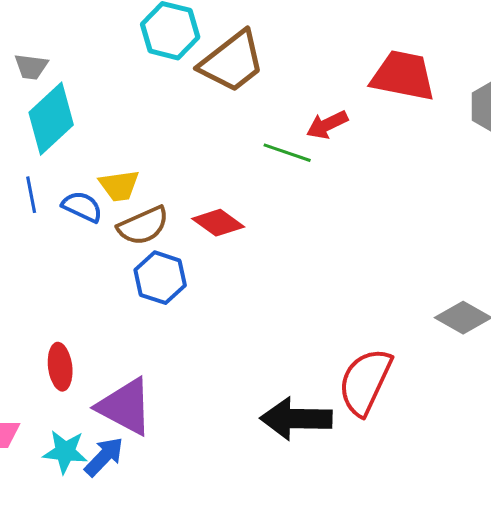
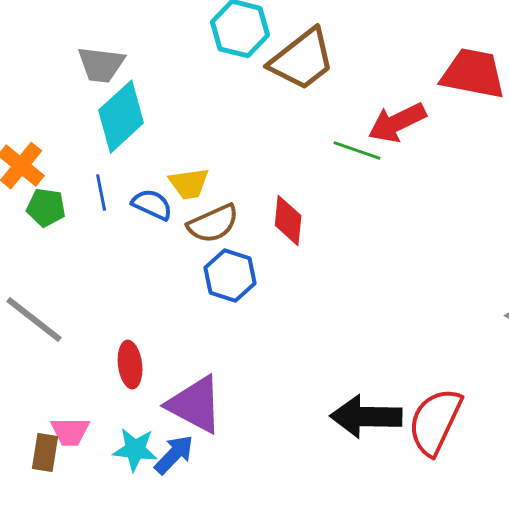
gray trapezoid: (31, 67) -> (101, 65), size x1.4
red arrow: (327, 125) -> (397, 123), size x1.4
red diamond: (218, 223) -> (288, 221), turned 60
red semicircle: (365, 382) -> (435, 422), moved

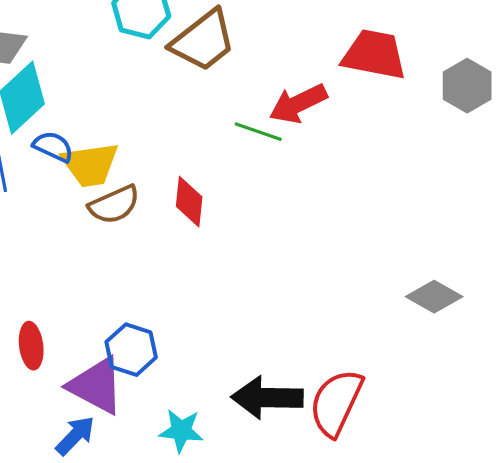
yellow trapezoid: (189, 184) -> (90, 165), size x1.4
blue semicircle: (152, 205) -> (53, 147), moved
blue hexagon: (230, 276) -> (131, 350), moved
cyan star: (135, 450) -> (181, 431), moved

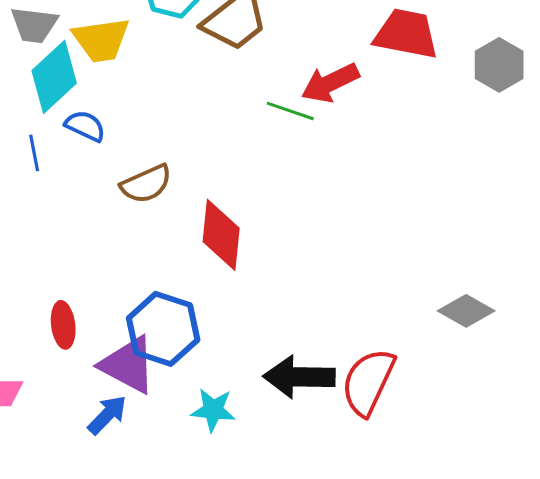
yellow trapezoid: (90, 165) -> (101, 40), moved
red diamond: (189, 202) -> (221, 235), moved, size x1.4
gray diamond: (434, 297) -> (466, 311), moved
blue hexagon: (131, 350) -> (163, 329), size x1.4

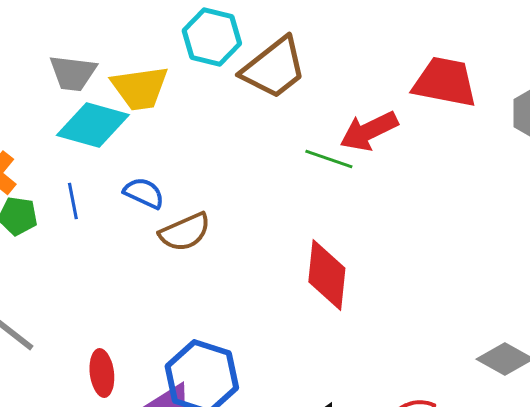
cyan diamond: (54, 77) -> (93, 125), turned 58
blue semicircle: (85, 126) -> (144, 193), moved
red diamond: (221, 235) -> (327, 275), moved

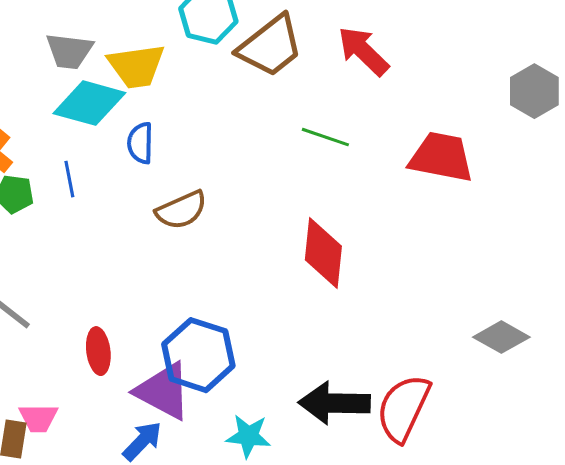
red trapezoid: (445, 82) -> (441, 157), moved
red arrow: (369, 131) -> (363, 51), moved, turned 70
blue semicircle: (144, 193) -> (140, 143), moved, turned -114

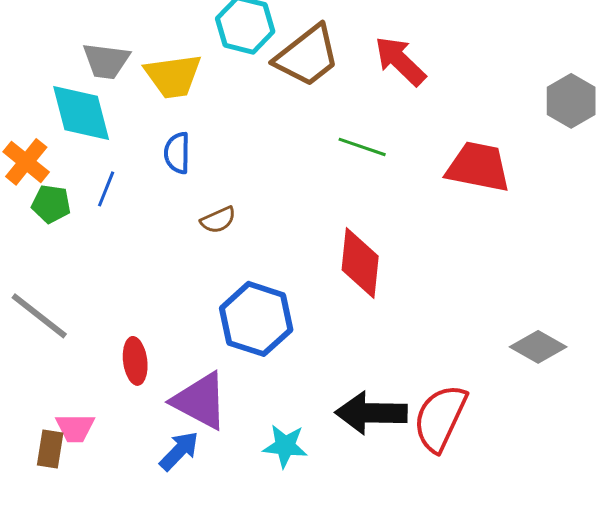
cyan diamond: (89, 103) -> (81, 113), moved, turned 60
blue line: (69, 179) -> (106, 189), turned 33
brown semicircle: (181, 210) -> (218, 220), size x0.7
blue hexagon: (198, 355) -> (256, 319), moved

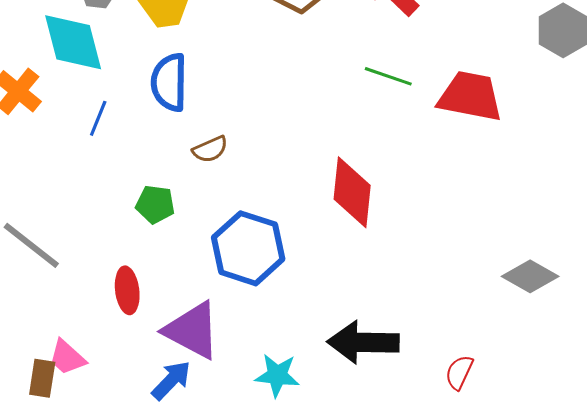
green line: (362, 147) -> (388, 76), moved
blue semicircle: (177, 153) -> (169, 82), size x1.4
green pentagon: (51, 204) -> (155, 204), moved
red semicircle: (440, 418) -> (459, 372), moved, size x0.5
pink trapezoid: (75, 428) -> (67, 357), turned 42

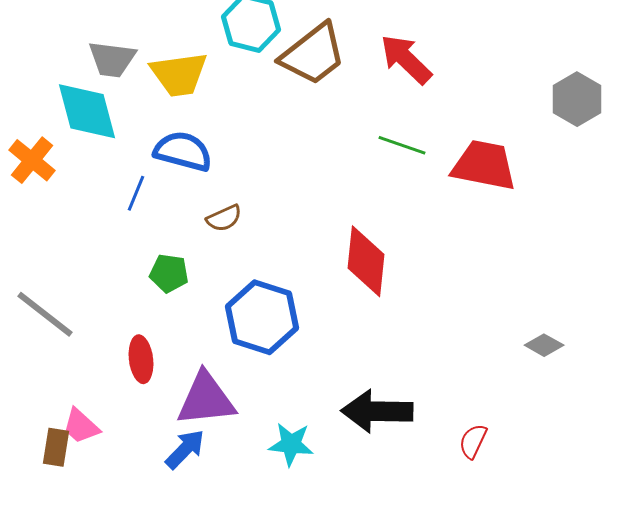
blue semicircle: (169, 82) -> (183, 151), turned 104
blue line: (98, 118) -> (136, 193), moved
gray diamond: (530, 276) -> (544, 345), size x0.7
purple triangle: (192, 330) -> (206, 399), turned -34

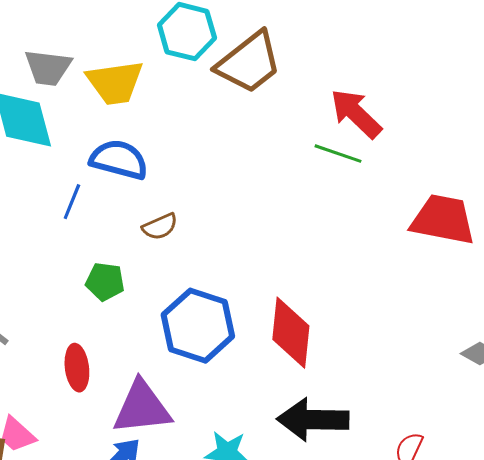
red arrow: (406, 59) -> (356, 114), moved
red trapezoid: (484, 165) -> (443, 220), moved
red diamond: (366, 261) -> (291, 333), moved

